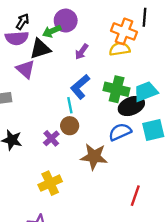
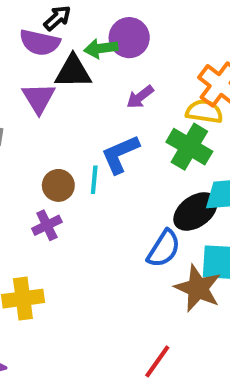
green cross: (117, 89) -> (189, 147), moved
black ellipse: (131, 106) -> (195, 211), turned -30
brown circle: (70, 126) -> (58, 185), moved
blue semicircle: (120, 132) -> (164, 249), turned 130
brown star: (94, 157) -> (198, 288), moved

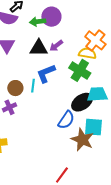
black triangle: (73, 72) -> (39, 48), moved

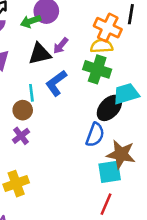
cyan line: (33, 86) -> (31, 93), moved
cyan square: (93, 127) -> (110, 172), moved

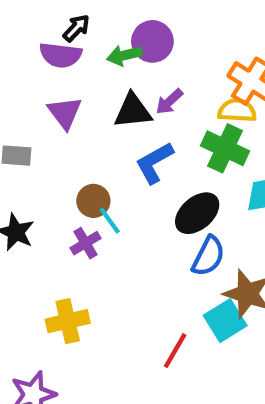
cyan line: (31, 93) -> (110, 221), moved, turned -36
black ellipse: (109, 108) -> (197, 213), moved
cyan square: (110, 172) -> (225, 321), turned -30
red line: (106, 204) -> (175, 351), moved

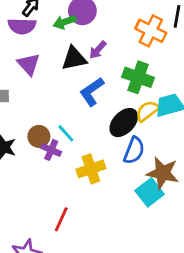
yellow semicircle: (237, 110) -> (147, 111), moved, turned -35
brown circle: (93, 201) -> (39, 136), moved
purple cross: (85, 243) -> (51, 150), turned -30
yellow cross: (68, 321) -> (91, 169), moved
red line: (175, 351) -> (61, 219), moved

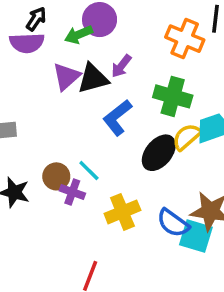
purple triangle: (29, 64) -> (66, 77), moved, turned 35
blue semicircle: (134, 150) -> (173, 223), moved, turned 108
cyan square: (150, 192) -> (196, 236), turned -32

